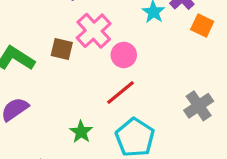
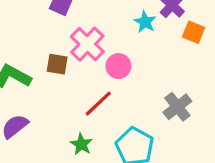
red line: (120, 93) -> (98, 104), moved
gray cross: (199, 106) -> (177, 107), moved

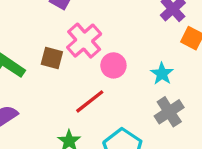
cyan star: (145, 22) -> (162, 74), moved

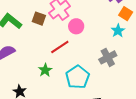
cyan star: (162, 74) -> (118, 31), moved

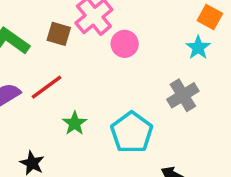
red line: (60, 47) -> (47, 87), moved

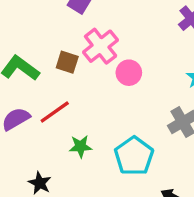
green star: (75, 123) -> (80, 146), turned 30

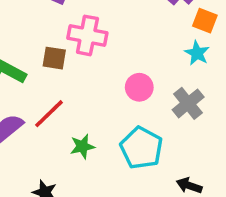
pink cross: (101, 46) -> (87, 35), turned -32
pink circle: (129, 73) -> (139, 87), moved

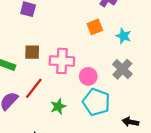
orange square: (205, 21) -> (95, 27), moved, turned -35
pink cross: (87, 35) -> (62, 61), moved
pink circle: (139, 87) -> (88, 76), moved

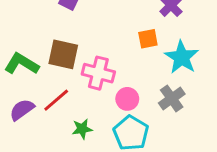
cyan star: (124, 36) -> (182, 57), size x1.6
brown square: (32, 52) -> (63, 54), size x1.5

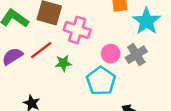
pink circle: (127, 99) -> (111, 54), moved
green star: (82, 129) -> (63, 63), moved

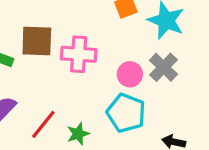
red line: (41, 50) -> (43, 124), moved
green star: (63, 63) -> (78, 134), moved

